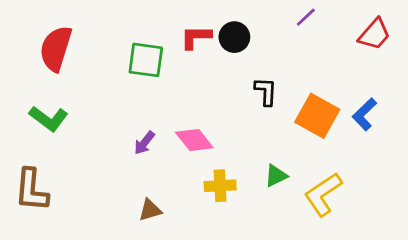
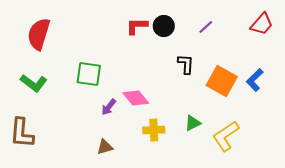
purple line: (306, 17) -> (206, 27), moved
green square: (146, 60) -> (89, 74), moved
purple arrow: (144, 143) -> (109, 107), moved

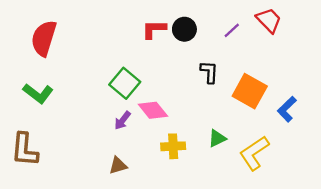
red trapezoid: (262, 24) -> (269, 20), moved, turned -85
green square: (89, 74) -> (125, 83), moved, turned 32
blue L-shape: (255, 80) -> (287, 109), moved

